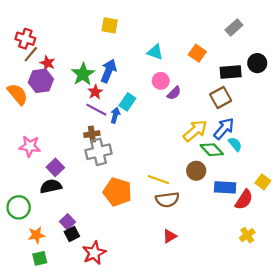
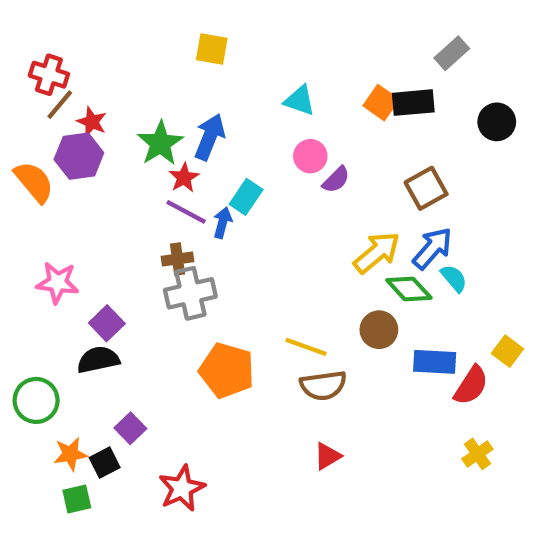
black rectangle: (231, 72) -> (413, 103), moved
black square: (72, 234) -> (105, 463), moved

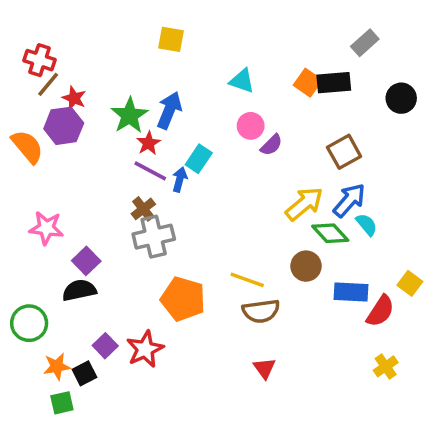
brown cross: (178, 259) -> (143, 209), turned -30
red triangle: (327, 456) -> (264, 368), turned -35
red star: (182, 488) -> (145, 349), moved

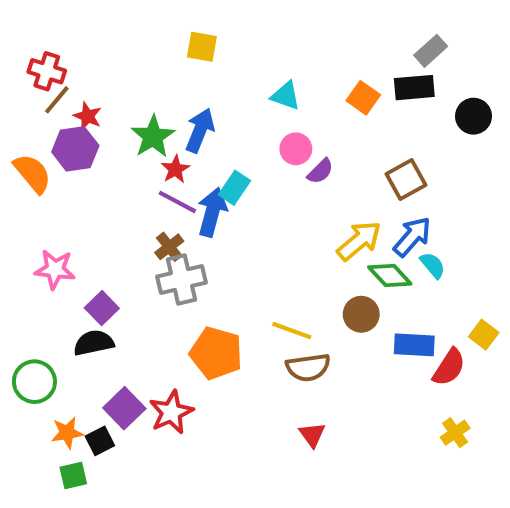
black rectangle: (334, 83) -> (414, 88), moved
blue arrow: (180, 180) -> (212, 212), size x1.6
purple square: (105, 346) -> (124, 408), size x1.4

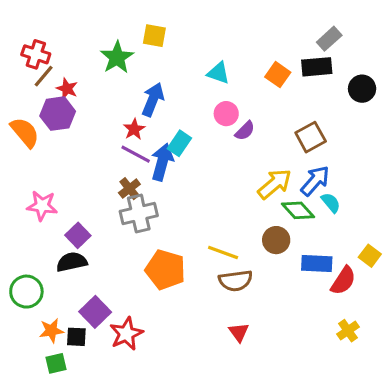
green star: (153, 137) -> (117, 57), moved
red star: (171, 412) -> (126, 334), moved
black square: (100, 441) -> (76, 337), turned 30

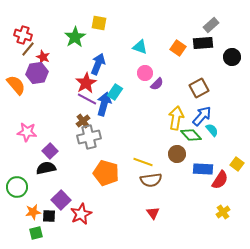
red star: (134, 129) -> (86, 83), size x1.5
yellow arrow: (275, 184) -> (176, 118), turned -40

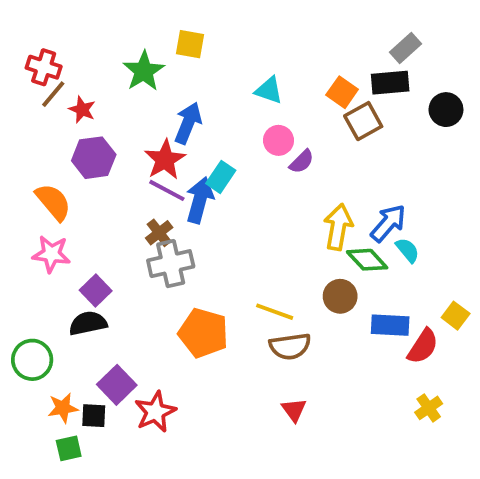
purple hexagon: (37, 73) -> (94, 158), moved
orange semicircle: (16, 85) -> (53, 202), moved
brown square: (199, 88) -> (363, 121), moved

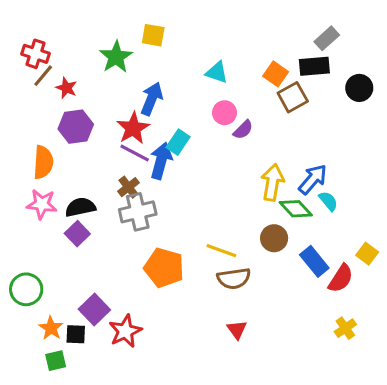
orange semicircle: (53, 202) -> (43, 162), turned 44
black semicircle: (88, 323) -> (80, 207), moved
blue rectangle: (390, 325) -> (314, 261), turned 48
orange star: (63, 408) -> (51, 328), turned -30

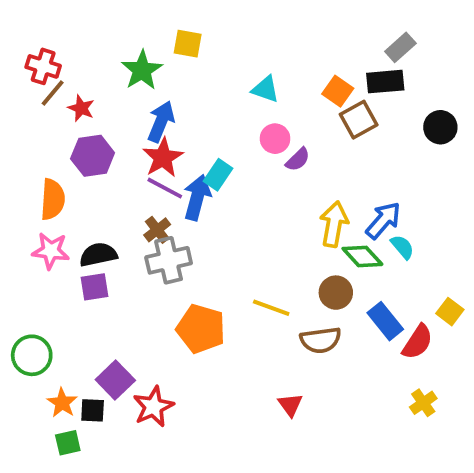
black circle: (359, 88) -> (440, 127), moved
blue arrow: (152, 99) -> (161, 122), moved
purple square: (77, 234) -> (94, 287), turned 35
brown semicircle: (234, 278) -> (321, 340), moved

